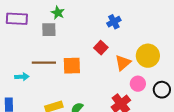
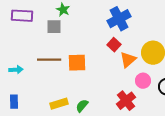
blue cross: (114, 22) -> (119, 19), size x1.6
red square: (101, 48) -> (114, 45), moved
cyan arrow: (22, 77) -> (16, 70), moved

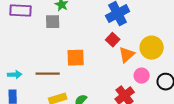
brown line: (49, 60) -> (48, 74), moved
cyan arrow: (16, 70) -> (15, 75), moved

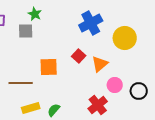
red square: (113, 40) -> (79, 56), moved
yellow circle: (152, 48) -> (125, 38), moved

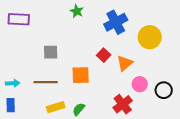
green star: (35, 14) -> (77, 11), moved
gray square: (26, 31) -> (51, 52), moved
orange square: (49, 67) -> (81, 75), moved

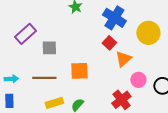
purple rectangle: (19, 19) -> (25, 34), moved, turned -45
blue cross: (116, 22) -> (114, 18), turned -30
red square: (104, 55) -> (109, 43), moved

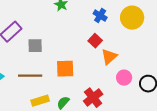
blue cross: (114, 18) -> (100, 16), size x0.6
yellow circle: (148, 33) -> (132, 18), moved
red cross: (121, 100) -> (93, 98), moved

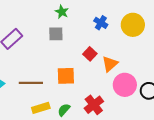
red square: (95, 41) -> (90, 54), moved
gray square: (35, 46) -> (56, 34), moved
pink circle: (124, 78) -> (125, 85), size x1.5

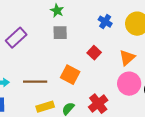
green star: (62, 12) -> (57, 11), moved
orange triangle: (110, 64) -> (127, 58), moved
orange square: (66, 76) -> (70, 75), turned 30

